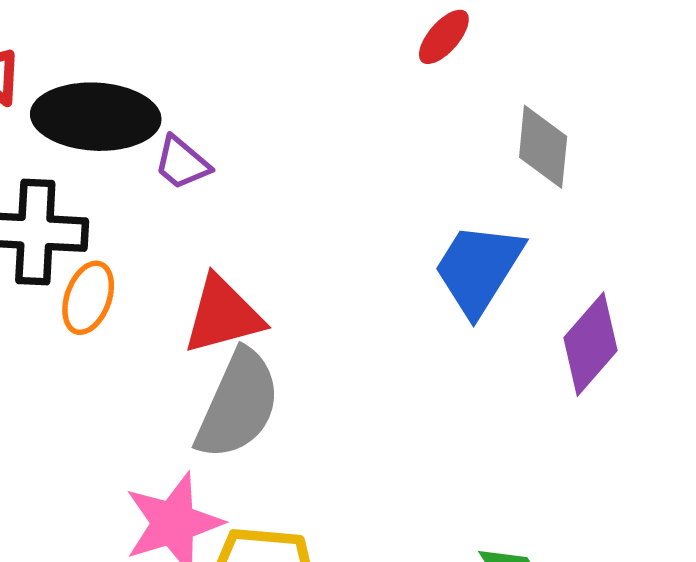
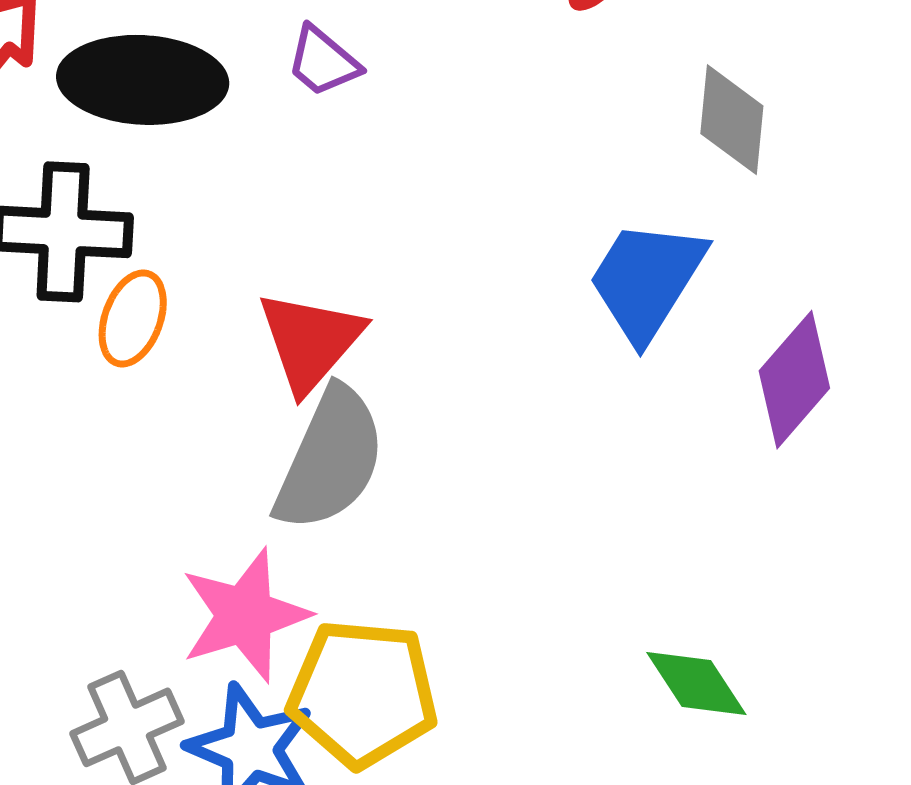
purple trapezoid: (182, 163) -> (323, 61), moved
red triangle: (223, 315) -> (310, 341), turned -34

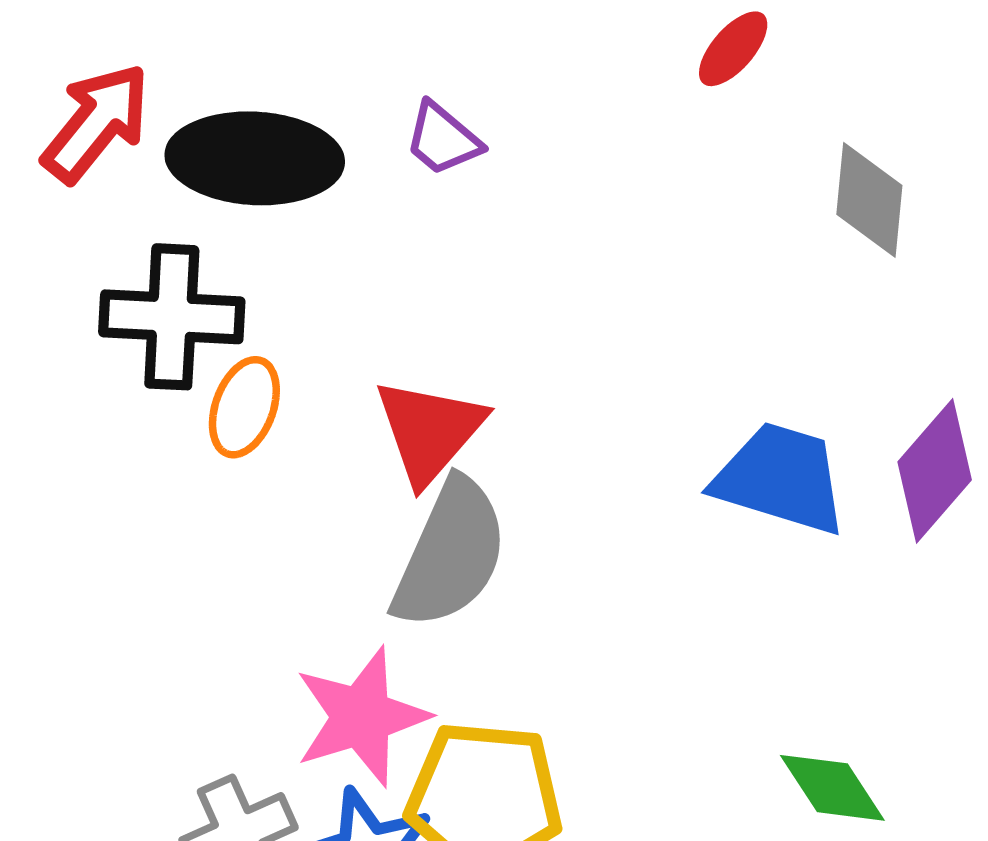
blue trapezoid: (647, 280) -> (781, 478), moved, turned 75

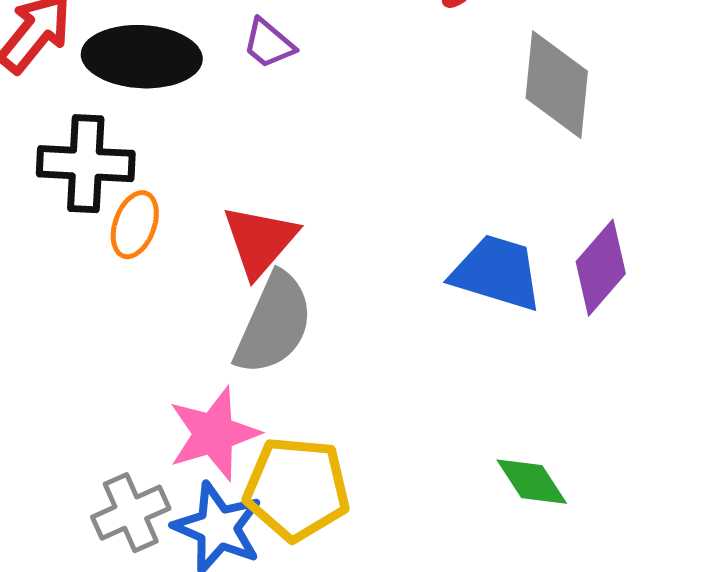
gray diamond: (869, 200) -> (557, 85), size x1.4

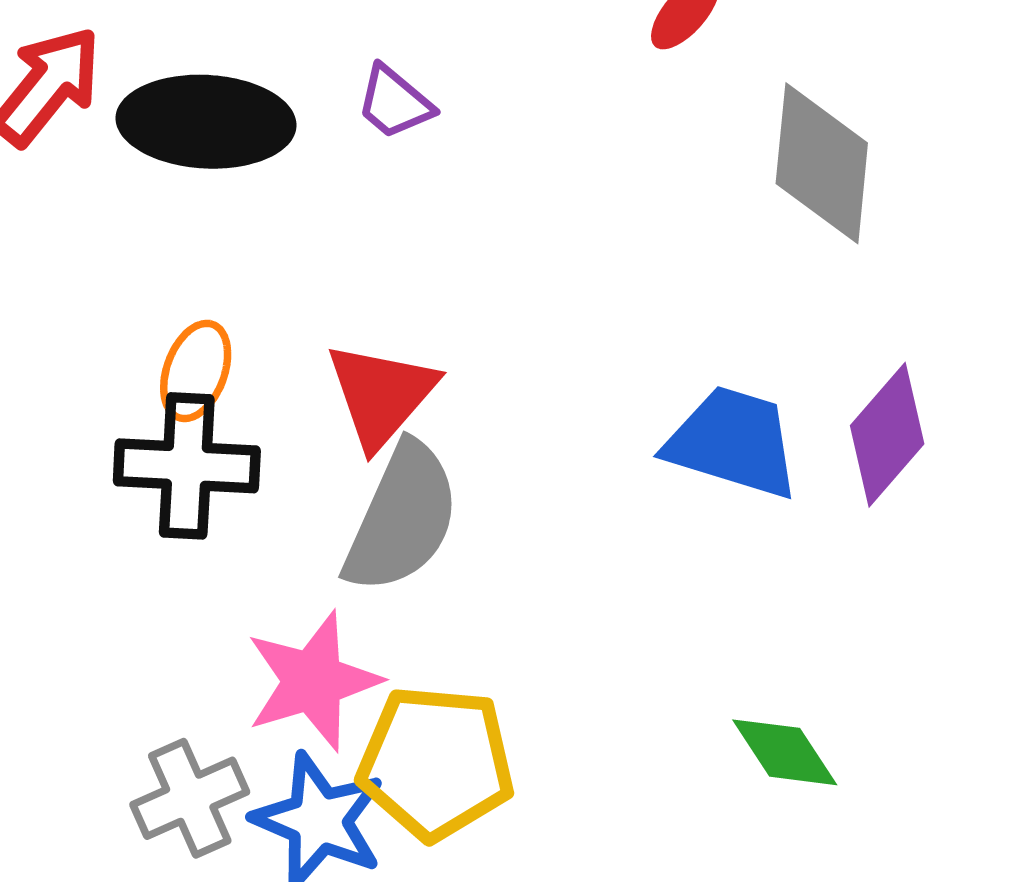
black cross: (86, 164) -> (187, 466), moved

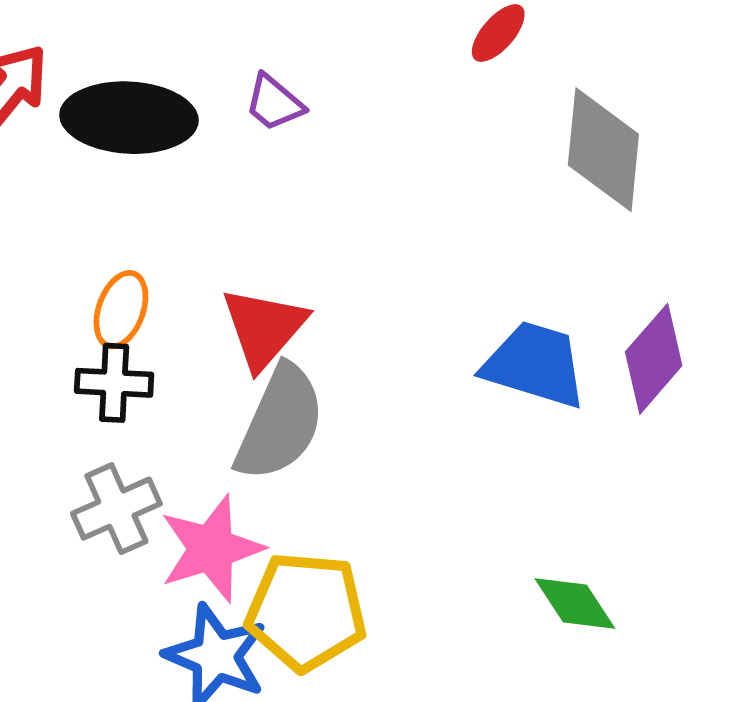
black cross: (187, 466) -> (114, 383), size x0.7
gray cross: (190, 798) -> (116, 509), moved

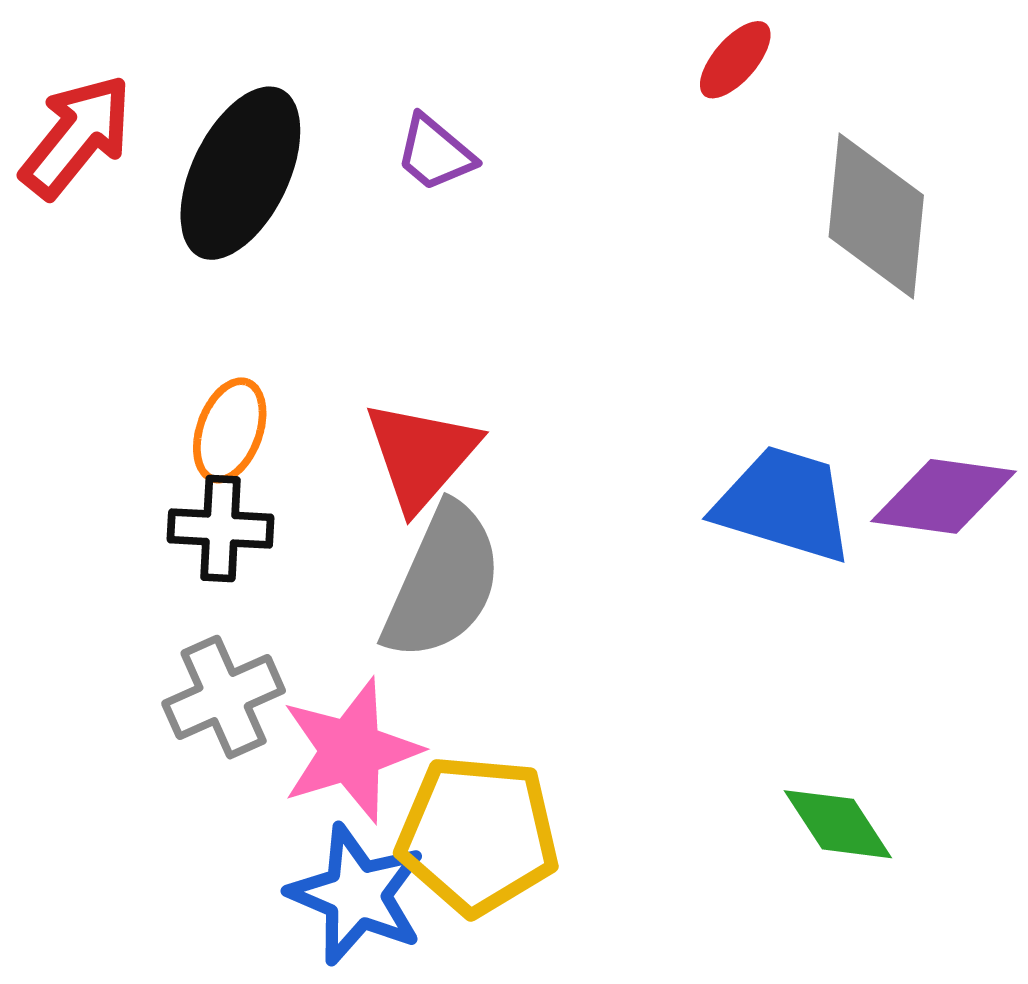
black ellipse: (129, 118) -> (240, 173), turned -67
purple diamond: (654, 359) -> (944, 496), turned 57

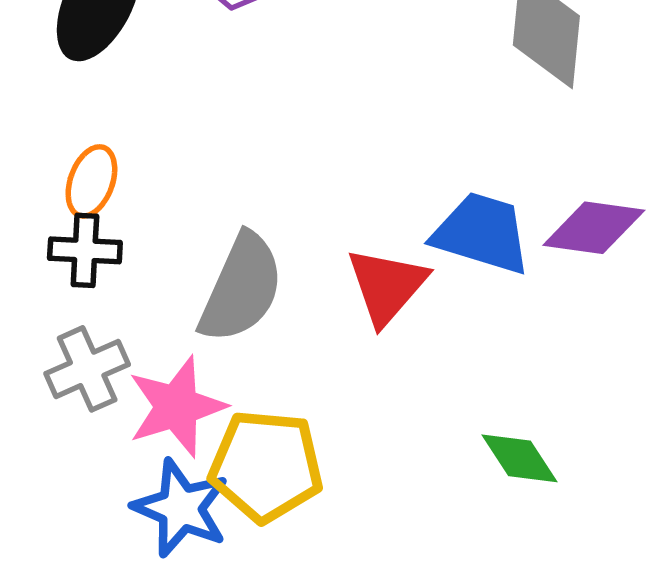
red triangle: (421, 455) -> (387, 286), moved

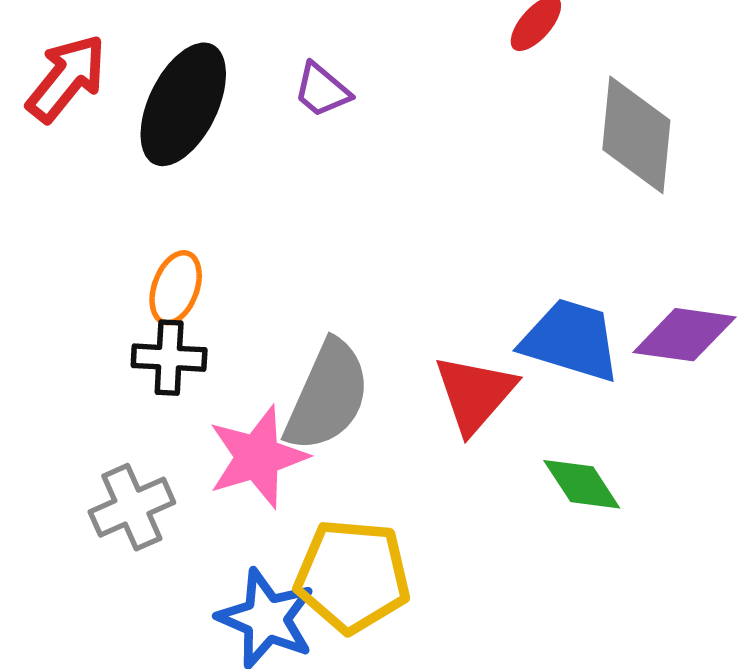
gray cross: (87, 369) -> (132, 507), moved
pink star: (177, 407) -> (258, 457), moved
green diamond: (519, 458) -> (582, 484), moved

